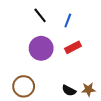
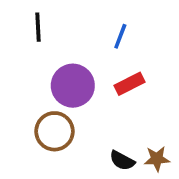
black line: (40, 15) -> (38, 27), moved, turned 35
brown circle: (24, 86) -> (54, 131), moved

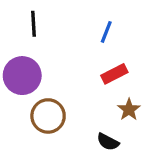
purple circle: (73, 86) -> (22, 76), moved
brown star: (157, 159) -> (129, 109), moved, turned -30

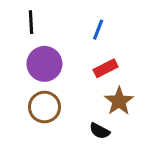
purple circle: (22, 76) -> (44, 64), moved
brown star: (129, 109) -> (119, 101), size x1.4

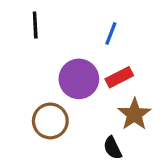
purple circle: (44, 64) -> (79, 79), moved
black semicircle: (100, 131) -> (113, 148), turned 36

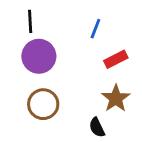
red rectangle: (119, 77) -> (116, 59), moved
purple circle: (79, 79) -> (39, 56), moved

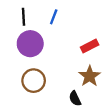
blue line: (95, 29) -> (54, 17), moved

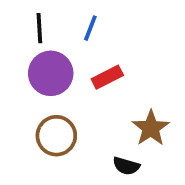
red rectangle: (90, 46) -> (107, 77), moved
black semicircle: (75, 98) -> (126, 166), turned -48

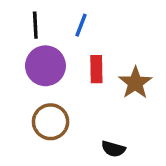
red rectangle: (107, 77) -> (96, 69), turned -64
brown star: (151, 128) -> (135, 83), moved

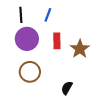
black semicircle: (113, 149) -> (67, 88), turned 104

